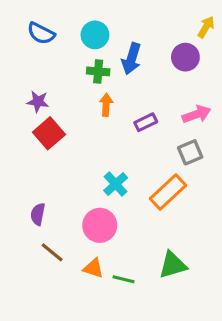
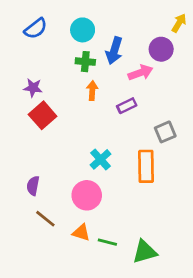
blue semicircle: (41, 33) -> (36, 29), turned -65
pink arrow: (197, 114) -> (140, 73), moved
orange rectangle: (168, 192) -> (146, 166), turned -48
green triangle: (173, 265) -> (145, 252), moved

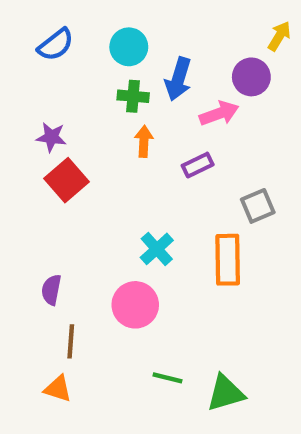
brown line: (45, 219) -> (71, 341), turned 55
orange triangle: (81, 233) -> (58, 389), moved

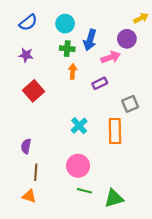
yellow arrow: (279, 36) -> (141, 18), turned 32
purple star: (51, 137) -> (26, 55), moved
pink circle: (135, 305) -> (78, 166), moved

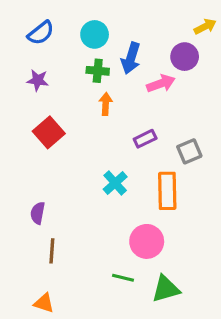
purple rectangle: (100, 83) -> (145, 139), moved
pink circle: (78, 166) -> (147, 241), moved
orange triangle: (29, 196) -> (44, 303), moved

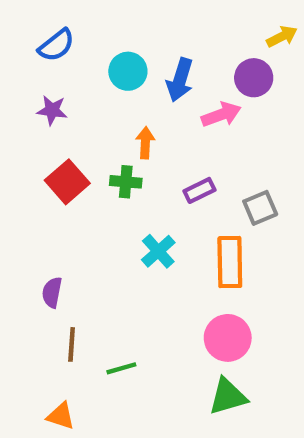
cyan circle: (95, 34) -> (128, 71), moved
green cross: (98, 71) -> (126, 182), moved
pink circle: (147, 241) -> (228, 338), moved
green line: (123, 278) -> (121, 368), moved, turned -30

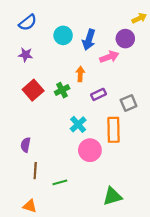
orange arrow: (145, 143) -> (80, 74), moved
green cross: (126, 182) -> (62, 90), turned -32
pink circle: (228, 338) -> (90, 150), moved

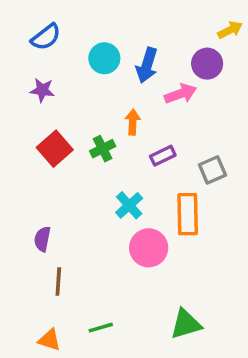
green line: (60, 182) -> (101, 328), moved

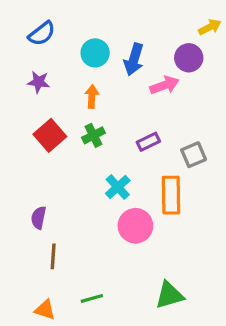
orange arrow: (133, 122) -> (92, 97), moved

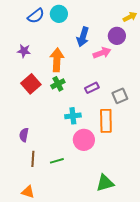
blue semicircle: (42, 34) -> (36, 16), moved
cyan circle: (95, 53) -> (59, 14), moved
orange arrow: (92, 97) -> (57, 60), size x1.6
cyan cross: (118, 187) -> (73, 116), turned 35
green line: (92, 298) -> (57, 161), moved

